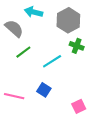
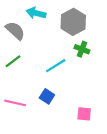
green line: (23, 52) -> (13, 61), moved
pink square: (79, 106) -> (84, 114), turned 32

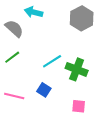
gray hexagon: (73, 22) -> (82, 18), moved
green cross: (82, 49) -> (77, 69), moved, size x1.5

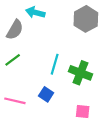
gray semicircle: (14, 29) -> (15, 30), turned 78
cyan line: (52, 61) -> (55, 64), turned -42

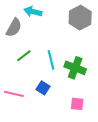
green line: (13, 60) -> (24, 56), moved
cyan line: (55, 64) -> (51, 60), turned -30

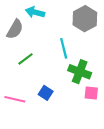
cyan line: (51, 60) -> (64, 48), moved
pink square: (77, 104) -> (91, 93), moved

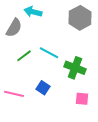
cyan line: (64, 48) -> (49, 53), moved, turned -48
pink square: (91, 93) -> (82, 99), moved

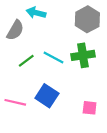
green cross: (75, 68) -> (83, 55), moved, turned -30
blue square: (43, 88) -> (47, 96), size x1.5

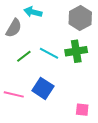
pink square: (90, 108) -> (82, 110), moved

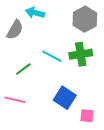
green line: (24, 56) -> (23, 69), moved
blue square: (43, 88) -> (65, 98), moved

